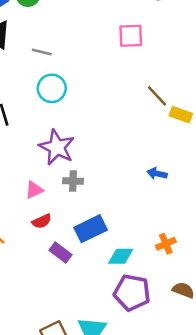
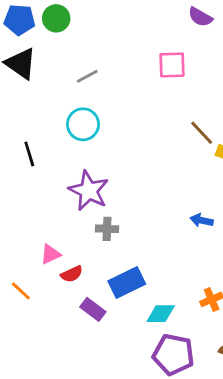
gray line: (42, 52) -> (87, 76), moved, turned -42
pink triangle: (34, 190) -> (51, 254), moved

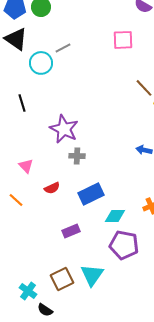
cyan circle: (83, 124) -> (41, 63), moved
pink triangle: (51, 254) -> (26, 166), moved, turned -49
purple rectangle: (93, 309) -> (71, 231), moved, turned -60

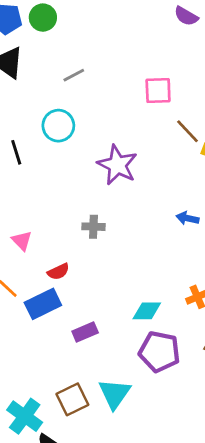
pink square: (123, 40) -> (158, 91), moved
cyan circle: (41, 63) -> (58, 126), moved
purple star: (64, 129) -> (117, 165), moved
blue rectangle: (91, 194) -> (43, 304), moved
cyan cross: (28, 291) -> (25, 416), size x1.4

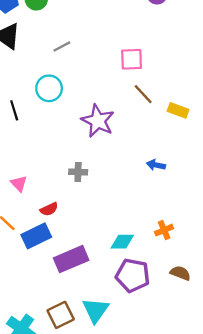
brown line: (188, 131) -> (143, 94), moved
purple rectangle: (85, 332) -> (71, 259), size x1.6

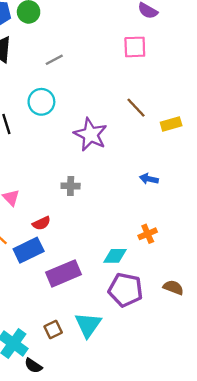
pink square: (132, 59) -> (135, 47), moved
yellow rectangle: (178, 110) -> (171, 124), turned -36
orange cross: (164, 230) -> (148, 234), moved
brown square: (61, 315) -> (53, 330), size x0.7

